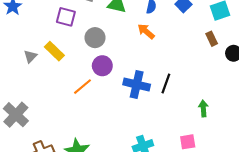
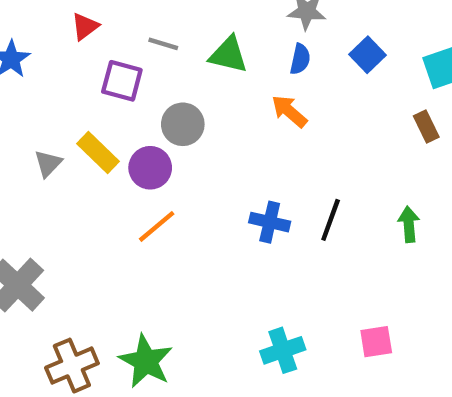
purple circle: (102, 66) -> (150, 168), moved
blue cross: (137, 85) -> (270, 222), size x0.7
green arrow: (203, 108) -> (409, 224), moved

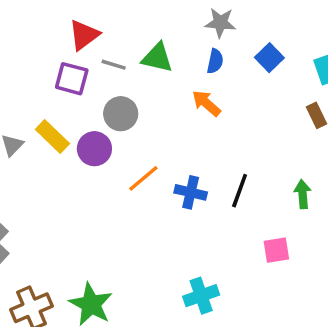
red triangle: (85, 26) -> (84, 35), moved, size x1.4
gray line: (163, 44) -> (114, 65), moved
orange line: (157, 226) -> (143, 178), moved
pink square: (376, 342) -> (276, 250), moved

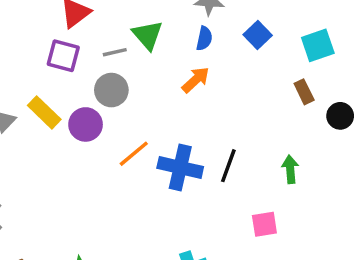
green triangle: (157, 58) -> (147, 35), turned 36
gray line: (114, 65) -> (115, 52), moved, turned -30
orange arrow: (206, 103) -> (196, 80), turned 96
blue cross: (191, 192) -> (180, 167), size x1.4

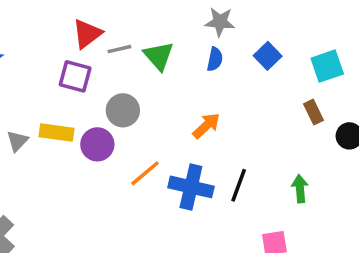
gray line: (115, 52) -> (119, 49), moved
orange arrow: (196, 80) -> (206, 126), moved
yellow rectangle: (44, 112) -> (56, 132), turned -36

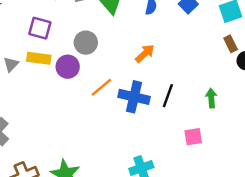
purple square: (75, 76) -> (40, 28), moved
brown rectangle: (314, 112) -> (231, 44), moved

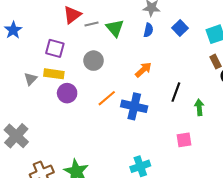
purple circle: (68, 67) -> (67, 93), moved
black line: (168, 96) -> (176, 92), moved

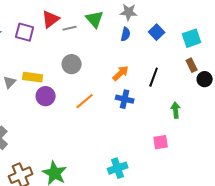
green triangle: (115, 28) -> (95, 19), moved
purple square: (55, 48) -> (25, 32), moved
black line: (176, 92) -> (154, 77), moved
blue cross: (134, 106) -> (125, 99), moved, size x0.7

